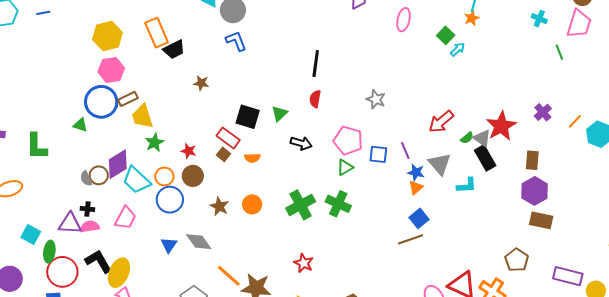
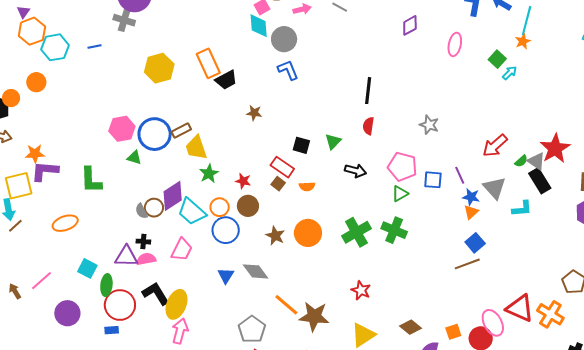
pink hexagon: (111, 70) -> (122, 129), moved
black square: (248, 117) -> (301, 145), size x0.7
orange circle: (252, 204) -> (308, 233), size x1.4

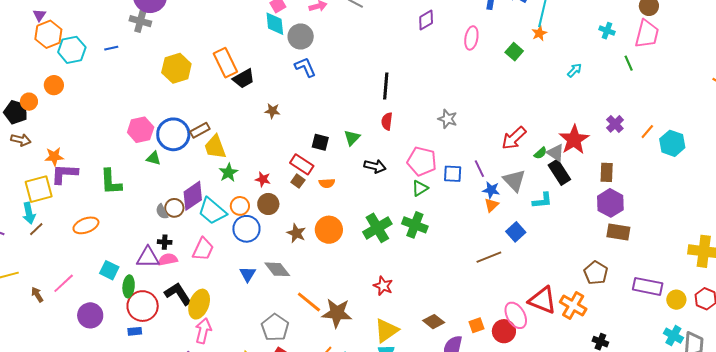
cyan arrow: (510, 73) -> (575, 70), moved
blue square: (475, 243) -> (516, 232), moved

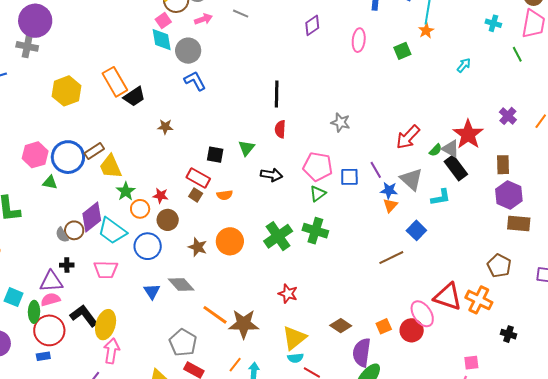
green square: (514, 52) -> (402, 51), turned 30
orange circle: (240, 206) -> (140, 209), moved
pink trapezoid: (203, 249) -> (106, 270), turned 70
pink semicircle: (168, 259) -> (50, 299), moved

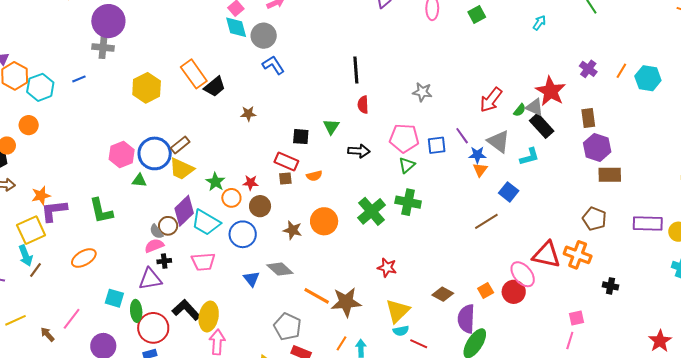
yellow trapezoid: (111, 167) -> (182, 169), moved, turned -36
brown square: (196, 195) -> (285, 179), turned -32
pink semicircle: (50, 299) -> (154, 246), moved

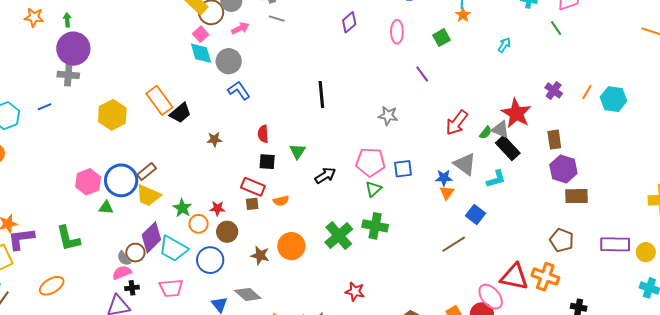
red semicircle: (363, 105) -> (263, 134), moved
purple line: (462, 136) -> (422, 74), moved
black arrow: (359, 151) -> (325, 175), turned -35

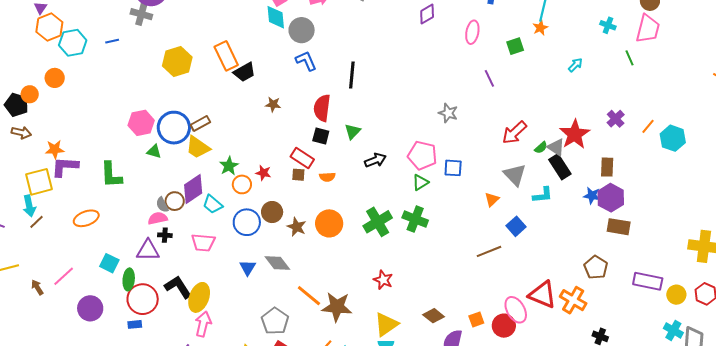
black line: (321, 94) -> (352, 75), moved
red semicircle: (263, 134) -> (322, 108), size x1.5
blue star: (444, 178) -> (592, 196), moved
brown circle: (227, 232) -> (272, 212), moved
cyan trapezoid: (173, 249) -> (213, 204), size x0.7

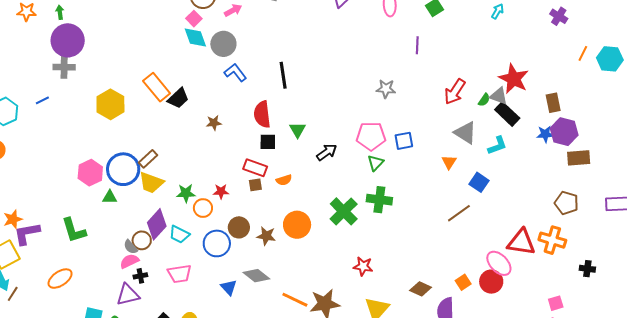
purple line: (489, 78) -> (417, 45), turned 42
purple cross: (616, 119) -> (559, 16), moved
green star: (229, 166) -> (186, 193), turned -30

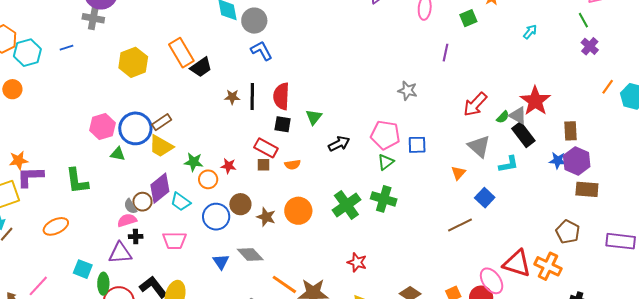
black line: (283, 75) -> (252, 96), moved

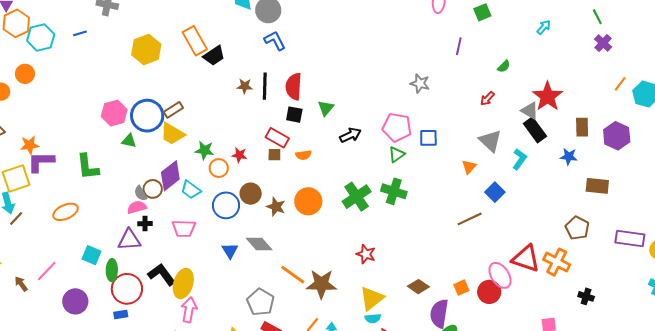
red arrow: (475, 104) -> (487, 99), size x0.6
green semicircle: (503, 117) -> (504, 66), moved
purple hexagon: (577, 161) -> (617, 136), moved
cyan L-shape: (509, 164) -> (520, 159), turned -45

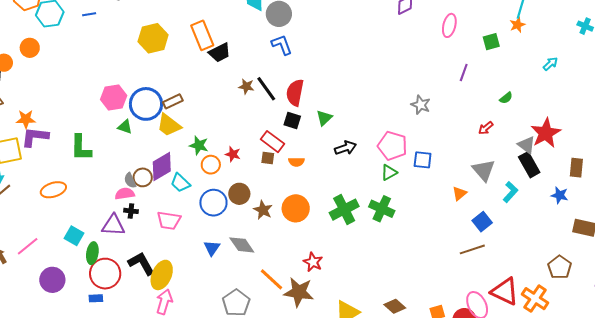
black line: (265, 86) -> (266, 89), turned -44
brown line: (470, 219) -> (472, 249), moved
red star: (366, 254) -> (313, 262), moved

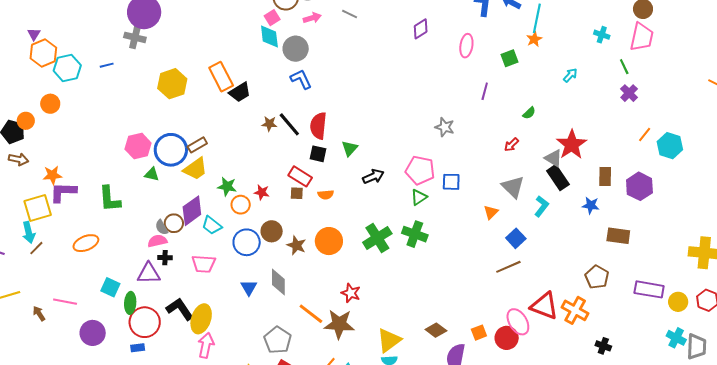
yellow trapezoid: (169, 125) -> (195, 169), turned -68
gray diamond: (242, 245) -> (278, 282), turned 40
pink line: (28, 246) -> (65, 302), turned 55

